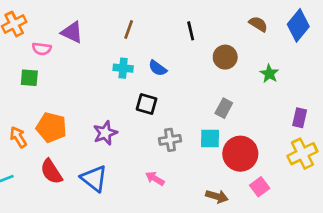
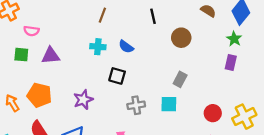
purple triangle: (72, 32) -> (51, 56), moved, turned -30
green star: (269, 74) -> (234, 39), moved
purple rectangle: (300, 118) -> (231, 62), moved
red circle: (240, 154) -> (213, 113), moved, size x0.6

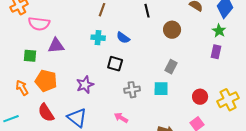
pink semicircle: (31, 31) -> (39, 24), size x1.5
green square: (21, 55) -> (30, 56), moved

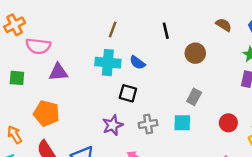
cyan cross: (98, 38) -> (108, 63), size x1.5
green square: (30, 56) -> (17, 78), moved
purple star: (85, 85) -> (113, 125), moved
orange arrow: (22, 88) -> (15, 135), moved
red circle: (200, 97) -> (228, 123), moved

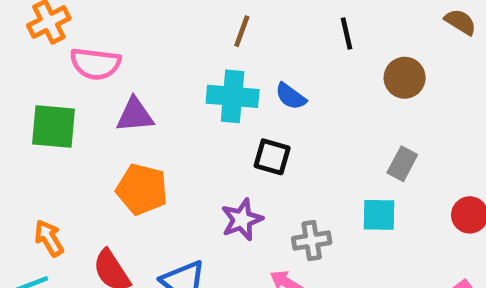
green square: (17, 78) -> (53, 127), size x1.5
orange pentagon: (46, 113) -> (142, 189), moved
gray cross: (148, 124) -> (312, 240), moved

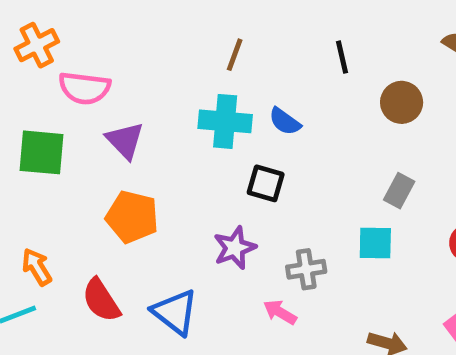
purple triangle: (135, 115) -> (125, 140), turned 51

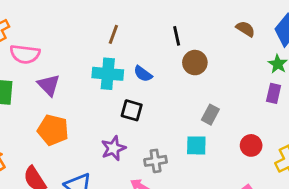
brown circle: (402, 102) -> (195, 63), moved

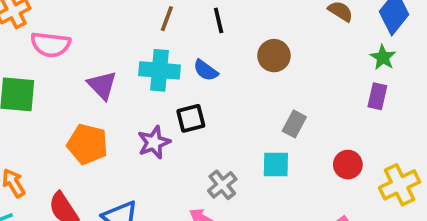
black line: (177, 36) -> (219, 20), moved
purple triangle: (49, 85) -> (102, 85), moved
black square: (132, 110) -> (191, 118), turned -30
purple star: (113, 148) -> (154, 142), moved
gray cross: (156, 161) -> (222, 185), turned -30

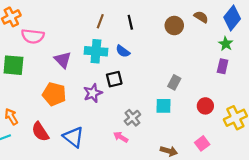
brown circle: (274, 56) -> (174, 26), moved

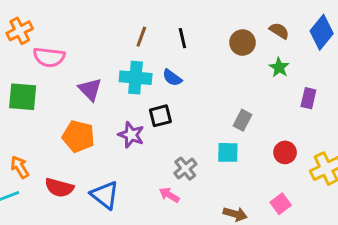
green star: (226, 44) -> (279, 67), moved
purple star: (93, 93) -> (131, 135), turned -30
red semicircle: (40, 132) -> (59, 188), turned -42

